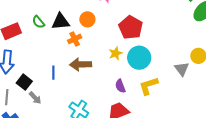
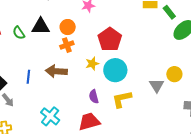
green semicircle: (38, 22) -> (19, 33), moved
orange cross: (75, 39) -> (67, 45), moved

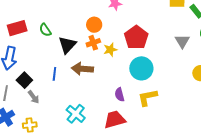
black triangle: (41, 26) -> (67, 45), moved, turned -48
yellow star: (92, 64) -> (110, 50), moved
gray triangle: (157, 85) -> (182, 41), moved

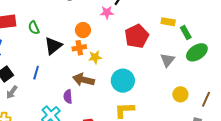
red pentagon: (136, 37) -> (137, 36), moved
brown arrow: (82, 69) -> (84, 80), moved
purple semicircle: (120, 95) -> (68, 97), moved
gray arrow: (34, 97) -> (12, 92), turned 64

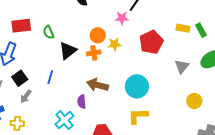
green rectangle: (186, 32) -> (201, 30), moved
yellow star: (95, 57) -> (114, 44), moved

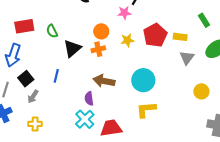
yellow rectangle: (183, 28) -> (180, 37), moved
yellow star: (114, 44) -> (127, 40), moved
cyan cross: (64, 120) -> (85, 119), moved
yellow cross: (17, 123) -> (35, 124), moved

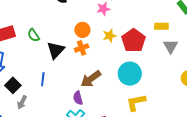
red pentagon: (155, 35) -> (134, 41), moved
brown arrow: (104, 81) -> (91, 79), turned -40

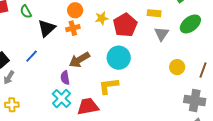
blue line: (43, 79) -> (32, 56), turned 32
yellow L-shape: (136, 103) -> (109, 86), moved

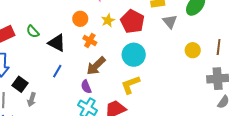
black triangle: (47, 28) -> (57, 43), turned -36
orange cross: (73, 28) -> (90, 41), moved, turned -32
blue line: (32, 56) -> (57, 71), moved

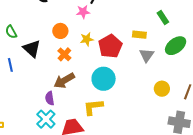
blue line: (57, 71) -> (10, 65), moved, turned -56

